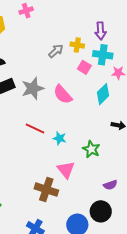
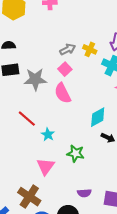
pink square: (84, 67) -> (65, 69), moved
cyan diamond: (103, 94) -> (98, 117), moved
green star: (91, 149) -> (76, 153), turned -30
brown cross: (46, 190) -> (29, 197), moved

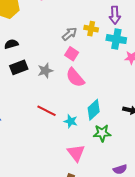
gray star: (35, 79) -> (45, 71), size x0.7
cyan diamond: (98, 117) -> (94, 110), moved

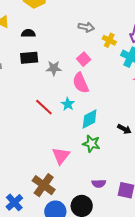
gray arrow: (70, 34) -> (86, 27), moved, turned 35
cyan star: (71, 121) -> (68, 104), moved

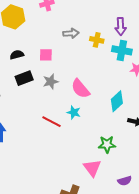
pink square: (84, 59) -> (46, 55), moved, turned -32
cyan diamond: (90, 119) -> (117, 101), moved
pink triangle: (61, 156) -> (92, 168), moved

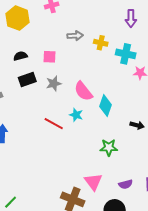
purple arrow: (121, 26) -> (131, 18), moved
cyan diamond: (117, 101) -> (105, 106), moved, turned -30
pink triangle: (92, 168) -> (93, 182), moved

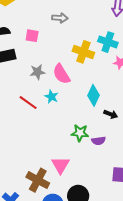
yellow cross: (101, 43) -> (83, 52), moved, size x1.5
gray star: (54, 83) -> (37, 72), moved
cyan diamond: (105, 106) -> (94, 95), moved
purple semicircle: (126, 184) -> (99, 141), moved

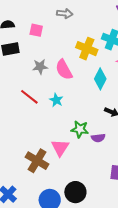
cyan diamond: (94, 95) -> (100, 79), moved
cyan star: (51, 97) -> (56, 100), moved
pink triangle: (60, 165) -> (60, 148), moved
brown cross: (38, 180) -> (37, 161), moved

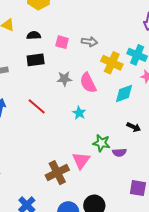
gray arrow: (65, 14) -> (89, 42), moved
cyan diamond: (100, 79) -> (124, 94), turned 40
red line: (29, 97) -> (37, 106), moved
brown cross: (37, 161) -> (57, 173), turned 30

